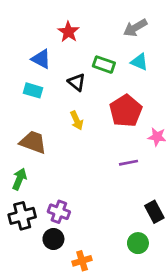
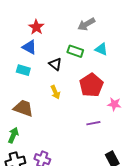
gray arrow: (135, 28) -> (86, 24), moved
red star: (68, 32) -> (36, 27), moved

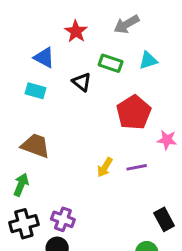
red star: (36, 27) -> (76, 31), moved
cyan triangle: (101, 49) -> (148, 60), turned -40
yellow arrow: (55, 92) -> (105, 167), moved, turned 56

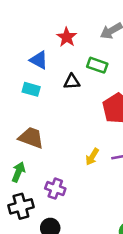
black triangle: (82, 82) -> (72, 82), turned -42
purple cross: (63, 219) -> (55, 189), moved

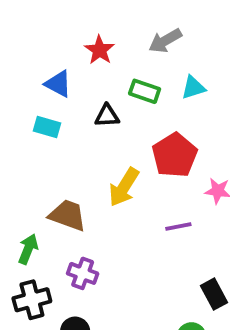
brown trapezoid: (31, 138) -> (68, 215), moved
yellow arrow: (92, 157) -> (124, 187), moved, size x1.5

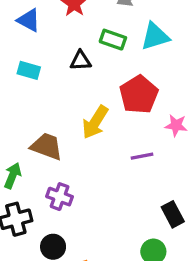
blue triangle: (58, 84) -> (29, 20), moved
cyan triangle: (193, 88) -> (155, 36), size x1.4

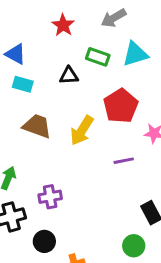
blue triangle: (29, 20) -> (16, 54), moved
brown trapezoid: (47, 146) -> (37, 126), moved
purple cross: (60, 197) -> (50, 197), turned -30

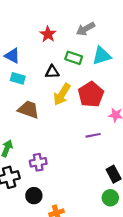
yellow arrow: (82, 130) -> (62, 94), moved
green circle: (134, 246) -> (110, 198), moved

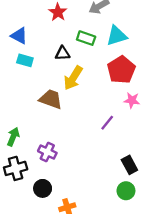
red pentagon: (91, 94) -> (121, 70), moved
brown trapezoid: (29, 110) -> (51, 99), moved
purple line: (93, 135) -> (107, 123), turned -40
purple cross: (38, 162) -> (47, 152), turned 35

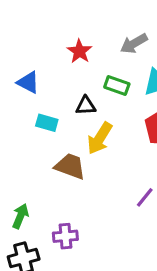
cyan rectangle: (25, 60) -> (47, 123), moved
purple cross: (47, 152) -> (65, 236), turned -30

